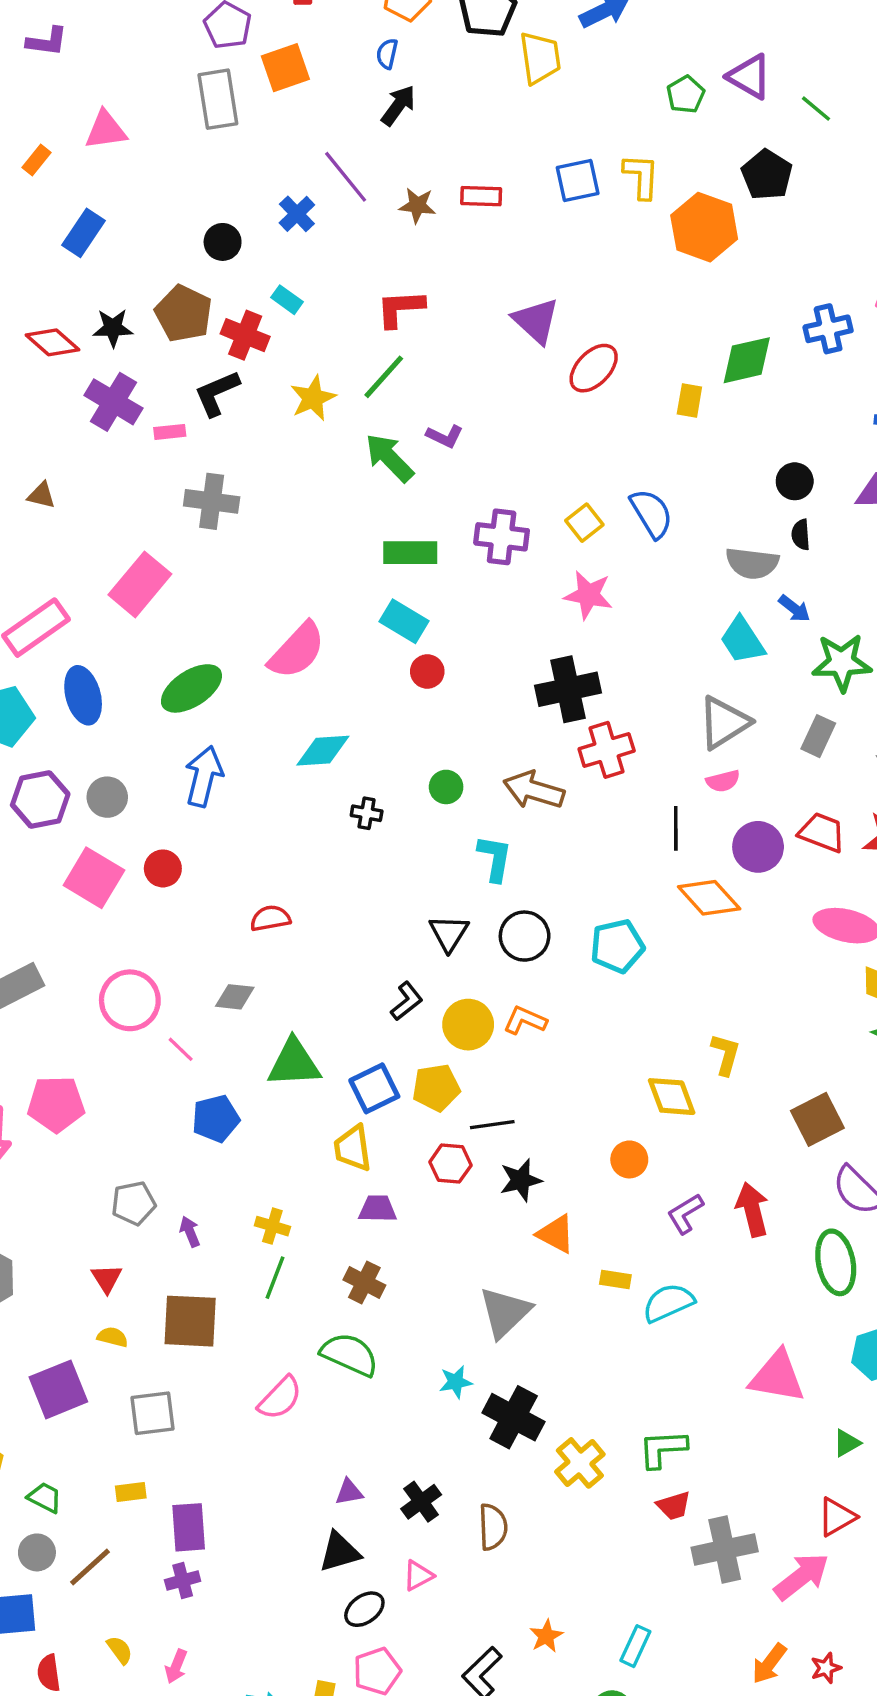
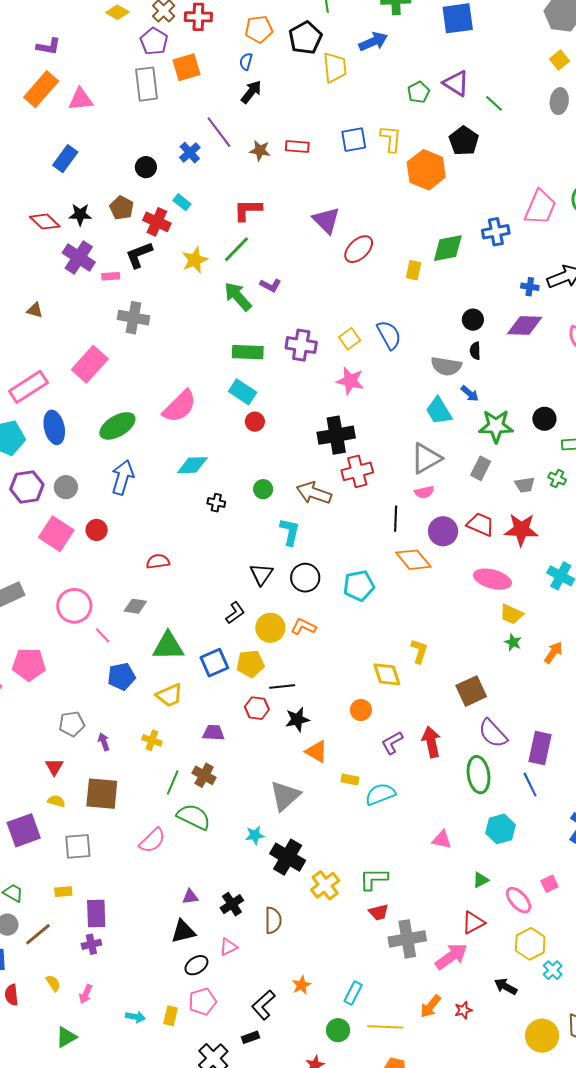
orange rectangle: (36, 160) -> (41, 89), moved, size x2.0
brown pentagon: (184, 314) -> (122, 208), size x0.7
yellow trapezoid: (353, 1148) -> (169, 695), moved, turned -108
green line: (275, 1278) -> (173, 783), moved
pink triangle: (777, 1377) -> (442, 840), size x0.6

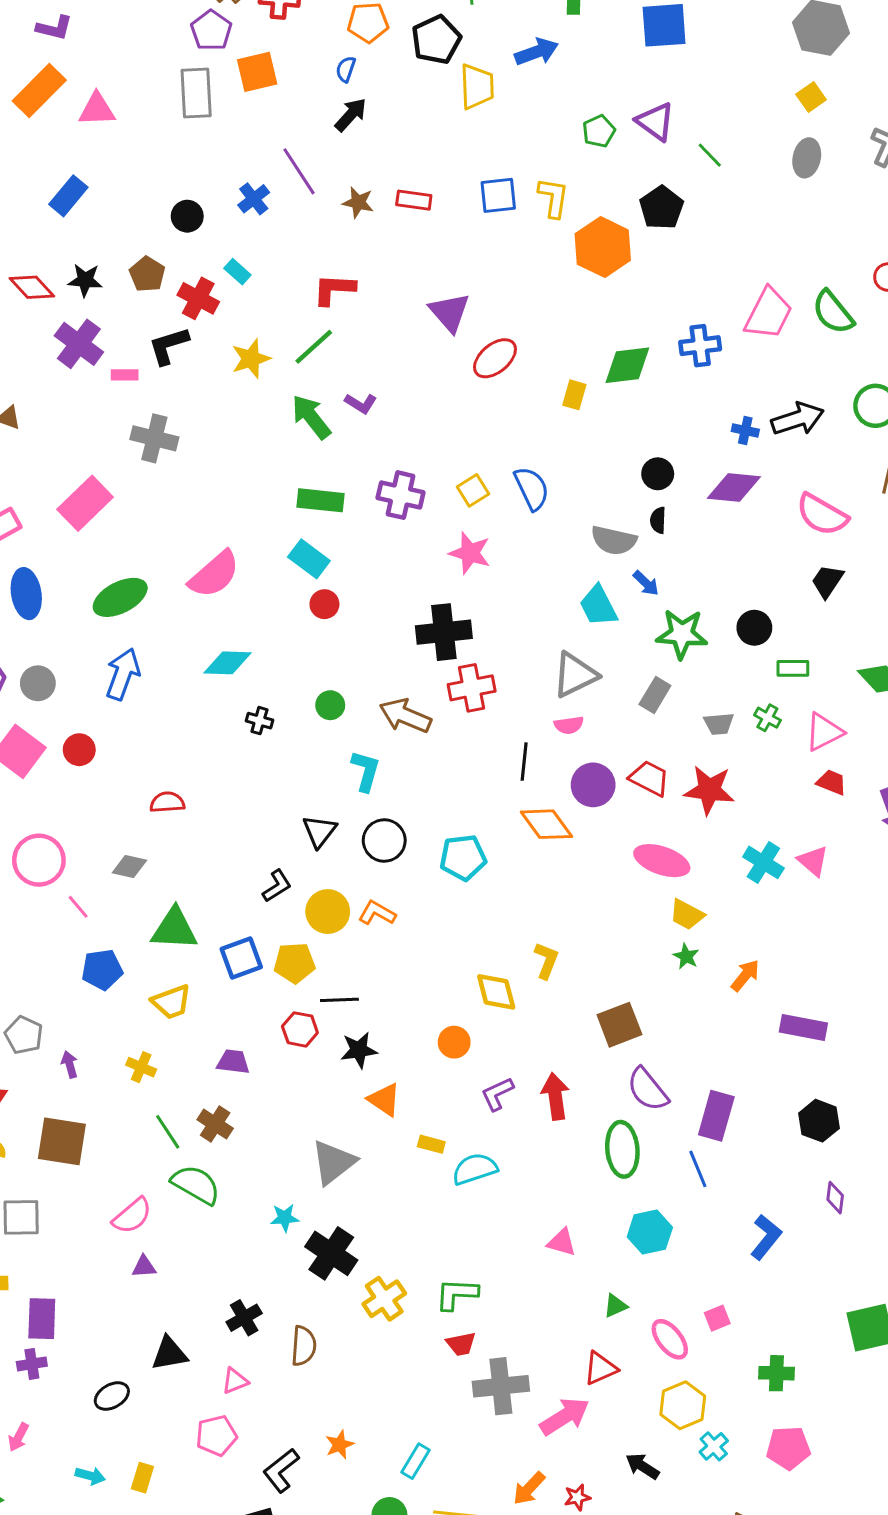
gray pentagon: (72, 724) -> (24, 1035), turned 30
green line: (173, 783) -> (168, 1132), turned -60
purple triangle: (190, 897) -> (144, 1267), moved
black ellipse: (196, 965) -> (112, 1396), moved
pink pentagon: (202, 1002) -> (216, 1436), moved

